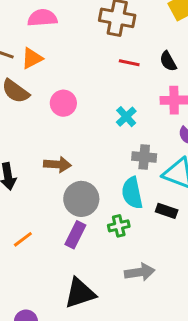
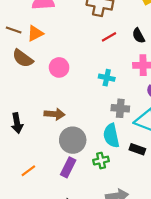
red line: (129, 63) -> (109, 37), turned -42
cyan cross: (126, 117) -> (107, 78), turned -35

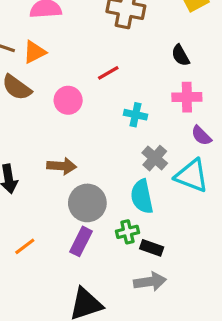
red line: (109, 37) -> (108, 73), moved
gray cross: (120, 108) -> (155, 158), turned 36
black rectangle: (137, 149) -> (152, 248), moved

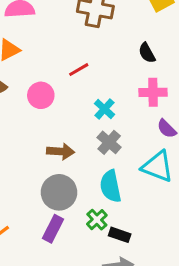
cyan cross: (136, 115) -> (104, 109), turned 30
gray cross: (155, 158) -> (109, 142), moved
brown arrow: (62, 166) -> (61, 151), moved
green cross: (127, 232) -> (97, 220), turned -30

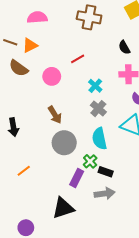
brown arrow: (61, 151) -> (55, 115), moved, turned 54
purple rectangle: (53, 229) -> (77, 178), moved

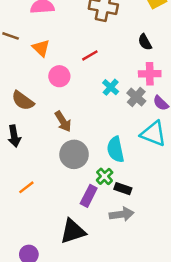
orange triangle: (30, 45) -> (41, 48), moved, turned -49
brown semicircle: (19, 68) -> (23, 101), moved
gray cross: (98, 109) -> (136, 97), moved

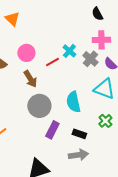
red line: (90, 55) -> (52, 62), moved
pink circle: (59, 76) -> (26, 53), moved
green cross: (105, 176) -> (105, 121), moved
purple rectangle: (89, 196) -> (52, 130), moved

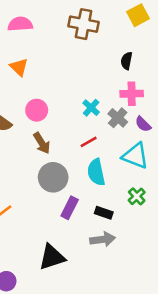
black semicircle: (97, 14) -> (127, 61), turned 40
red line: (52, 62) -> (89, 142), moved

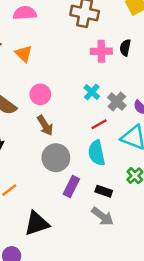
pink cross: (132, 94) -> (101, 51), moved
red line: (89, 142) -> (99, 124), moved
gray arrow: (103, 239) -> (103, 216), turned 45
black triangle: (52, 257) -> (37, 224), moved

